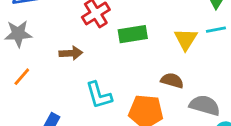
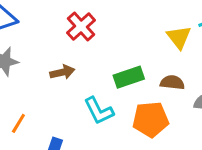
green rectangle: (133, 34) -> (129, 77), moved
orange line: (22, 77) -> (18, 123), moved

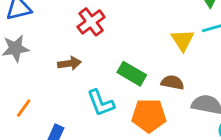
green rectangle: (129, 77) -> (132, 74), turned 44

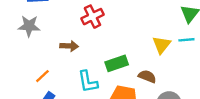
green rectangle: (132, 74) -> (117, 63), turned -60
orange line: (24, 108) -> (42, 76), moved

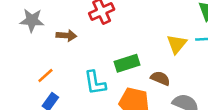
brown arrow: (69, 46) -> (66, 35), moved

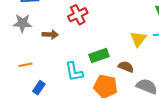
orange line: (45, 76) -> (25, 65), moved, turned 32

